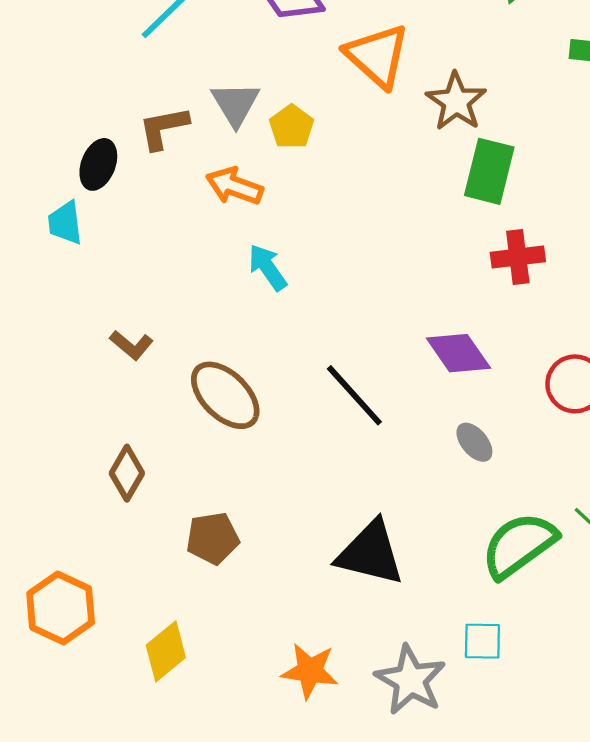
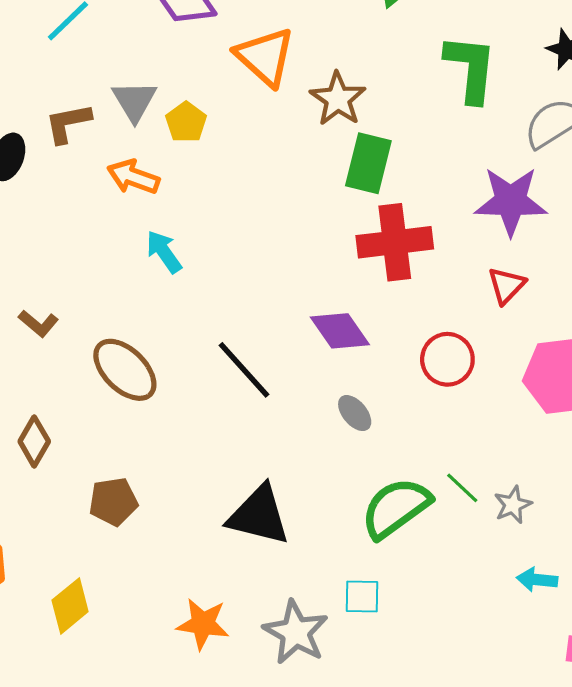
red cross: (518, 257) -> (395, 242), size x1.5

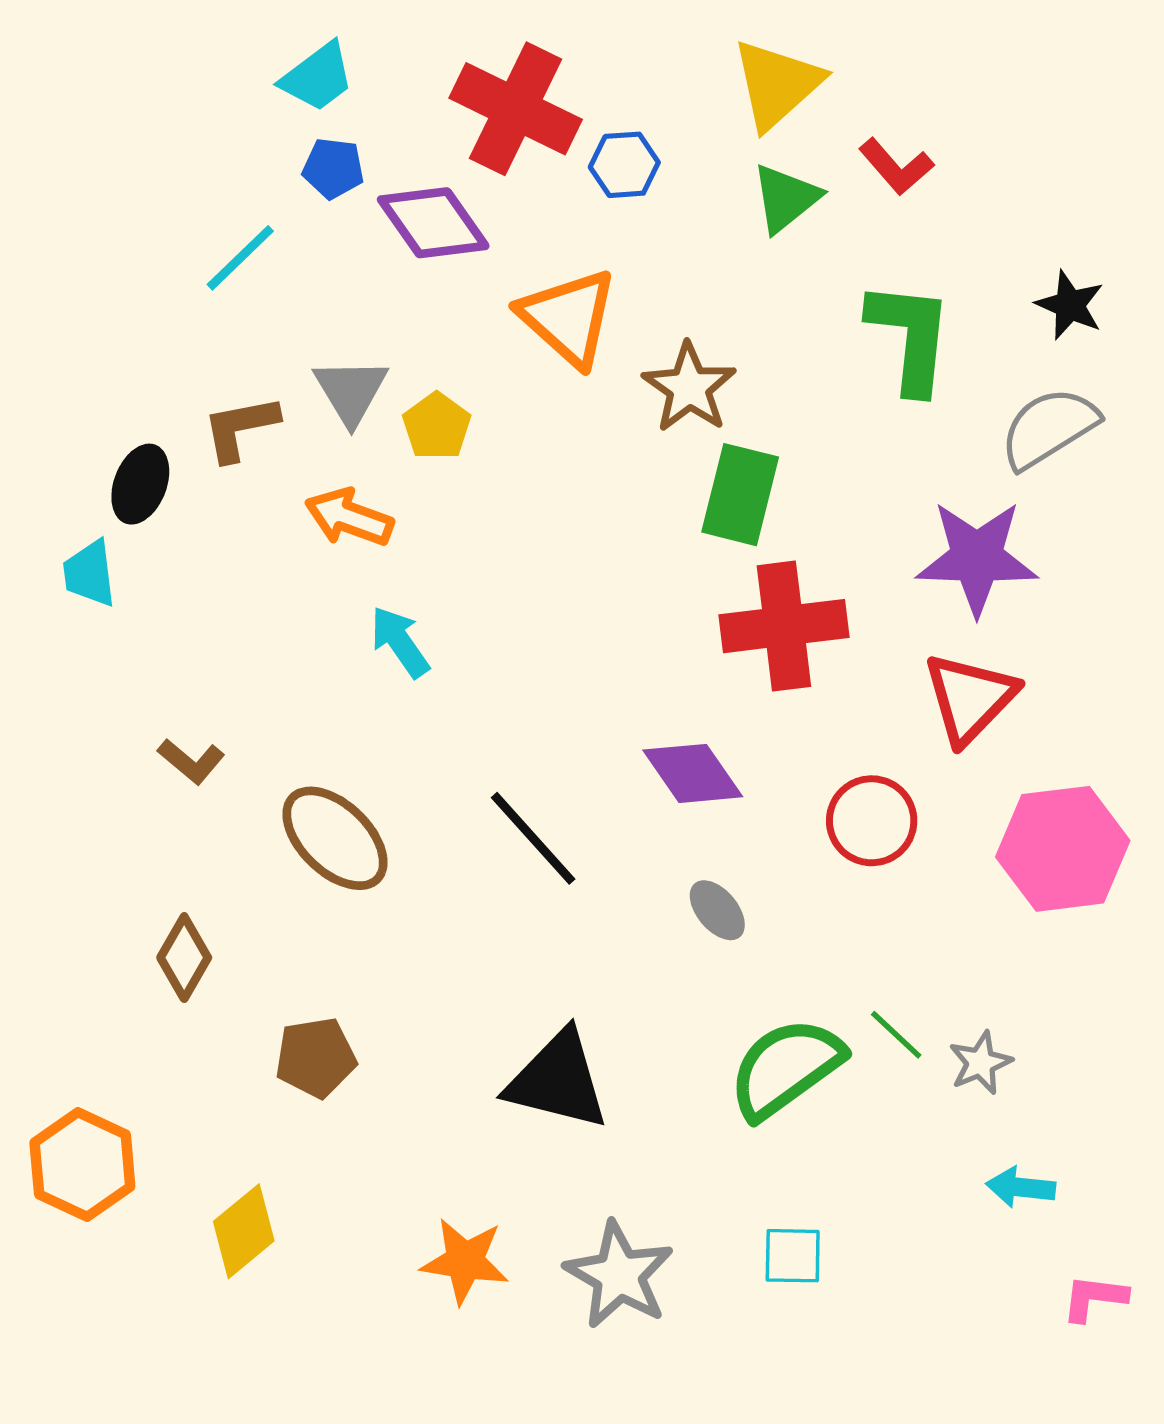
red triangle: (506, 285) -> (970, 698), size x1.5
cyan square: (362, 596) -> (793, 1256), moved

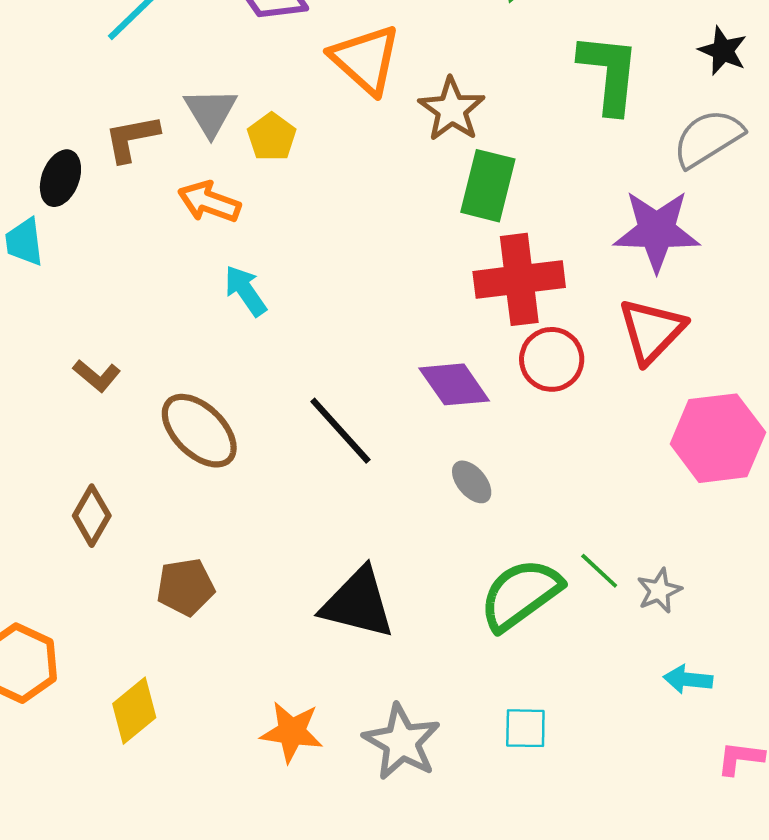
red circle: (872, 821) -> (552, 359), moved

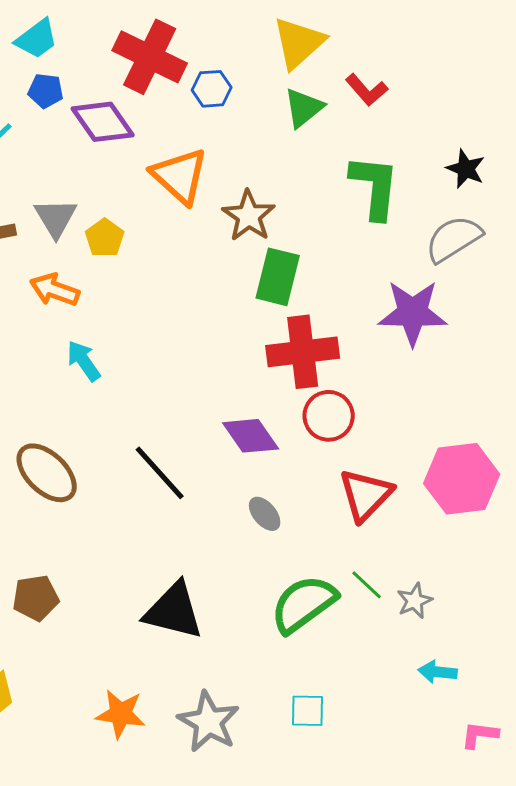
red triangle: (652, 331) -> (366, 495), moved

